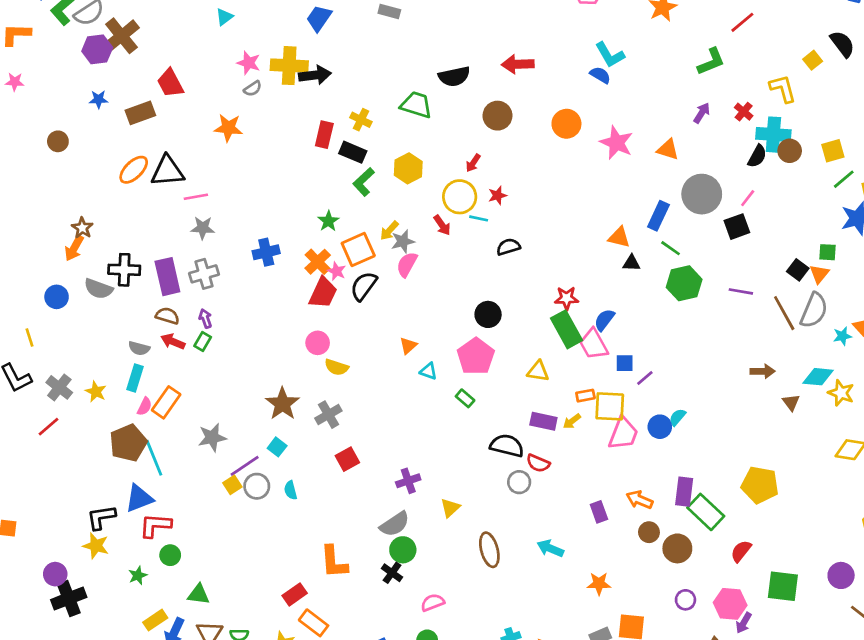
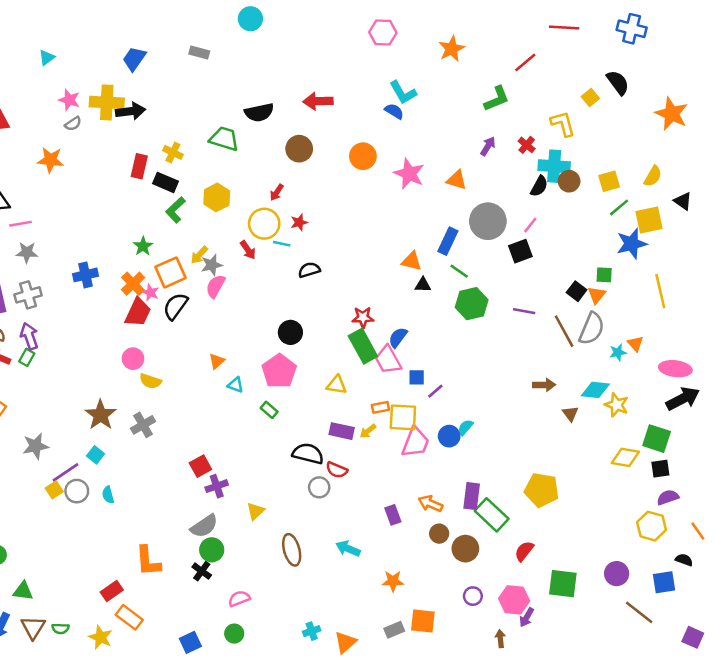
purple arrow: (205, 318) -> (29, 336), size x1.5
red square: (347, 459) -> (200, 466), moved

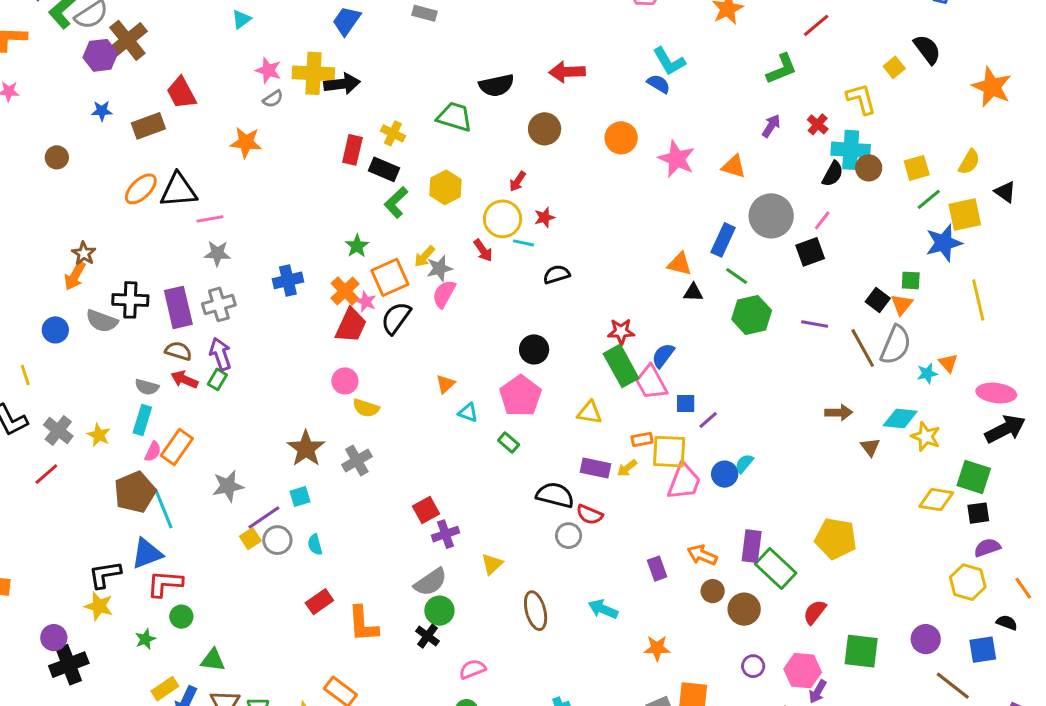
cyan square: (95, 455) -> (300, 497), turned 35
red rectangle: (112, 591) -> (319, 602), moved

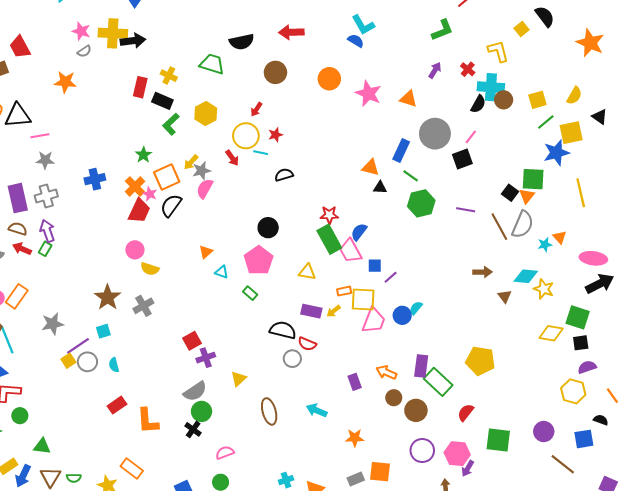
green square: (911, 280) -> (533, 179), size x1.6
purple circle: (753, 666) -> (422, 451), size x1.5

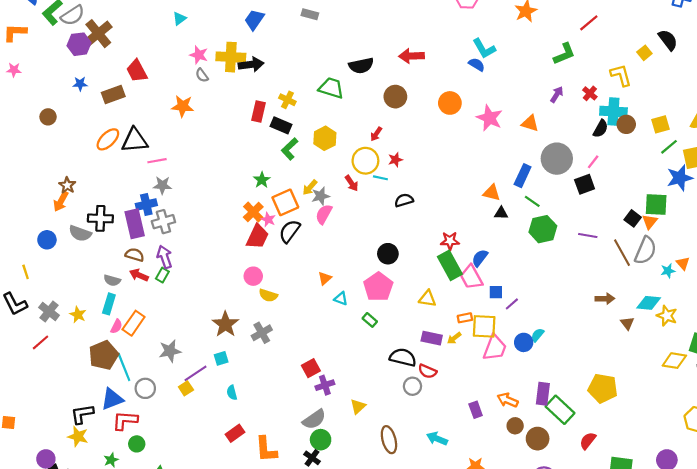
gray semicircle: (84, 51) -> (202, 75), turned 88
blue cross: (95, 179) -> (146, 205), moved
gray circle: (87, 362) -> (145, 388), moved

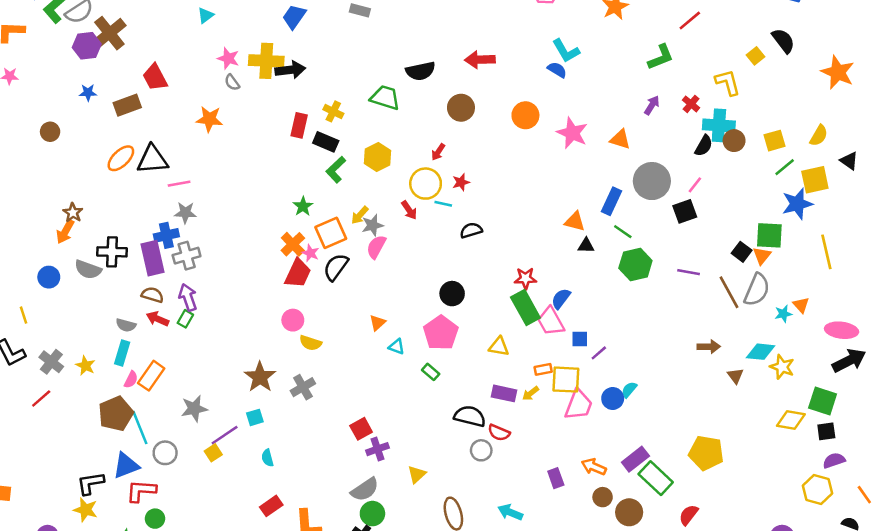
purple rectangle: (543, 394) -> (635, 459), turned 45

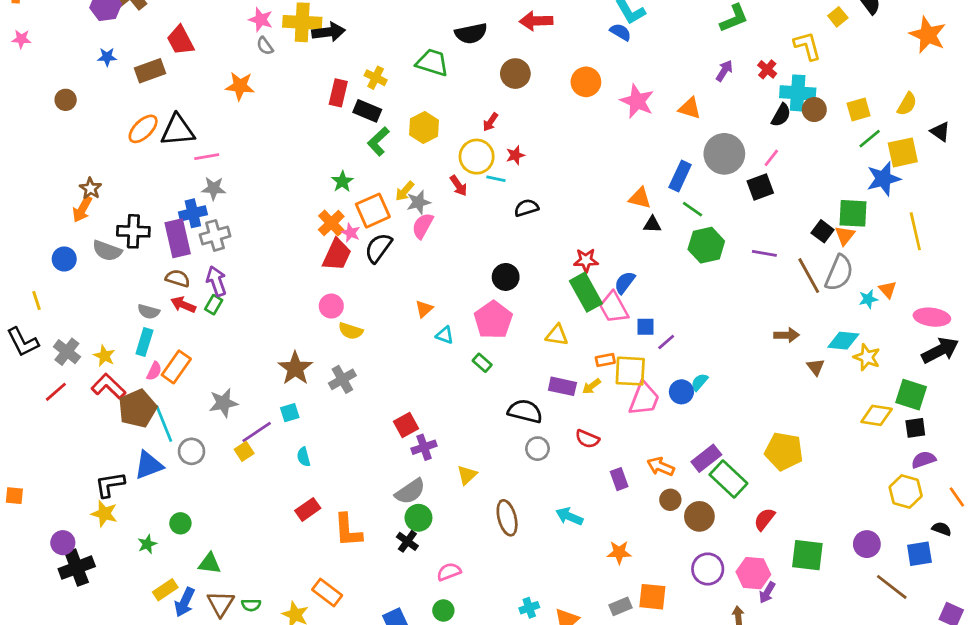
red semicircle: (499, 433) -> (587, 439), moved
red L-shape: (141, 491) -> (108, 386), moved, turned 40

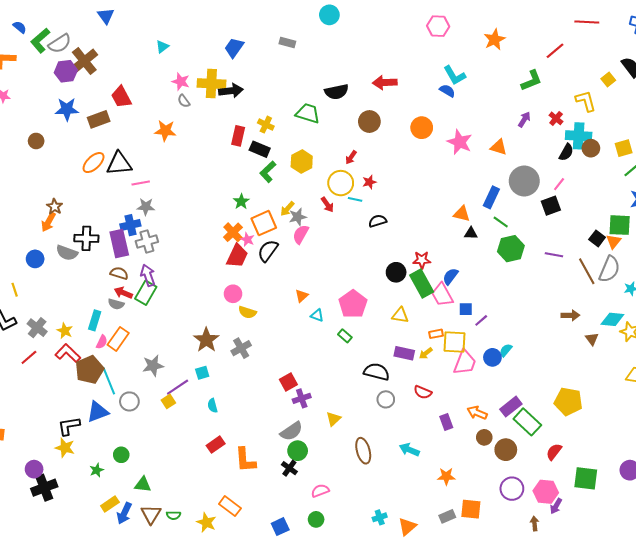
blue star: (107, 57) -> (67, 109), size x1.6
black circle: (506, 277) -> (396, 272), moved
green rectangle: (214, 305) -> (146, 293), size x1.6
gray semicircle: (149, 312) -> (116, 304), moved

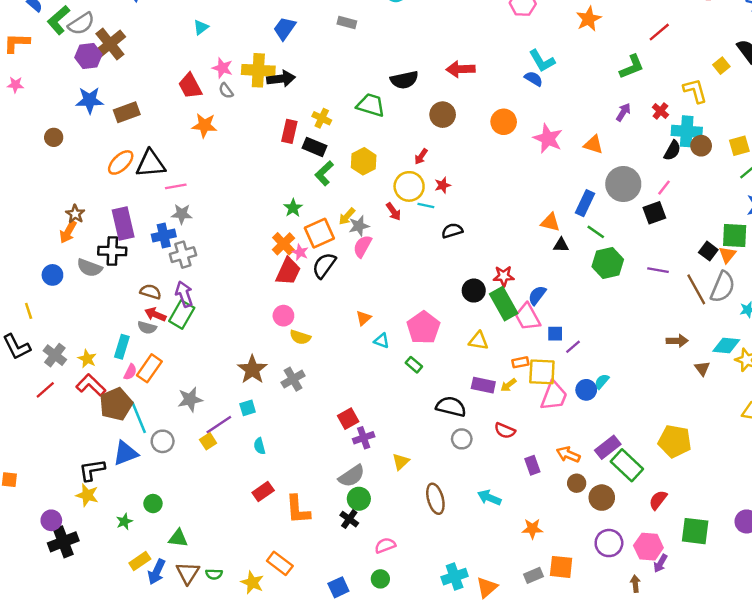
red trapezoid: (121, 97) -> (190, 86), moved
purple rectangle: (119, 244) -> (123, 224), moved
cyan cross: (380, 517) -> (455, 577), size x1.5

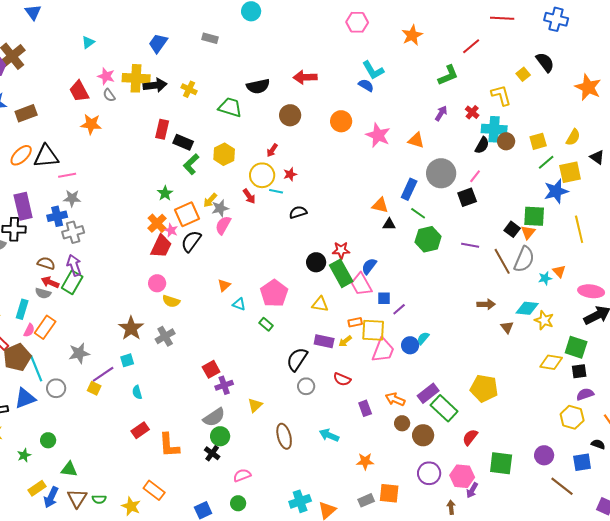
yellow cross: (322, 118) -> (189, 89), moved
black semicircle: (451, 407) -> (297, 359), turned -70
yellow square: (208, 441) -> (94, 388), turned -32

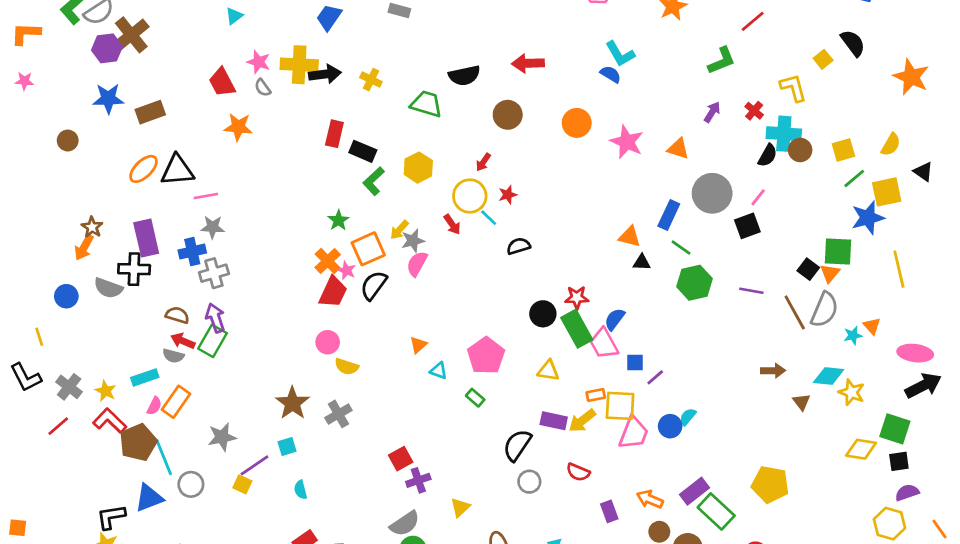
cyan line: (276, 191) -> (489, 218), turned 32
cyan rectangle: (22, 309) -> (145, 377), turned 54
yellow arrow: (345, 341) -> (582, 421), size x1.5

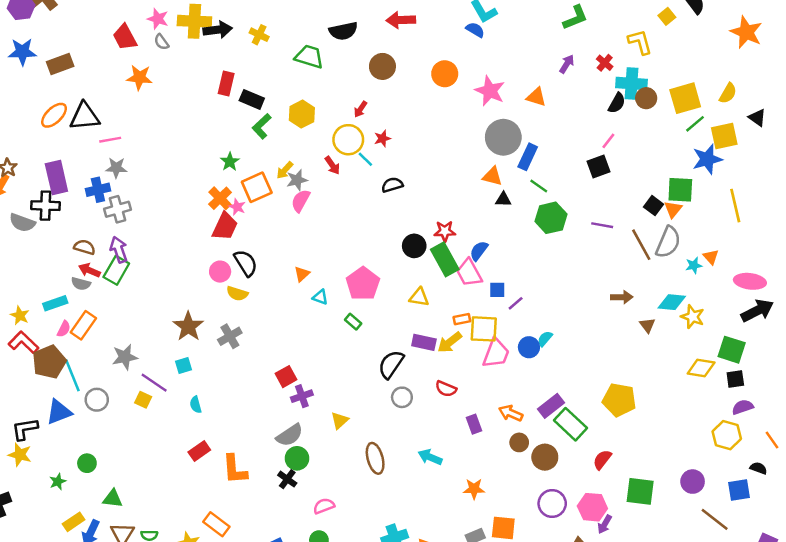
yellow square: (843, 150) -> (685, 98), size x1.5
gray circle: (712, 193) -> (503, 137), moved
black semicircle: (374, 285) -> (246, 263), moved, turned 112
purple line: (255, 465) -> (154, 383), turned 68

